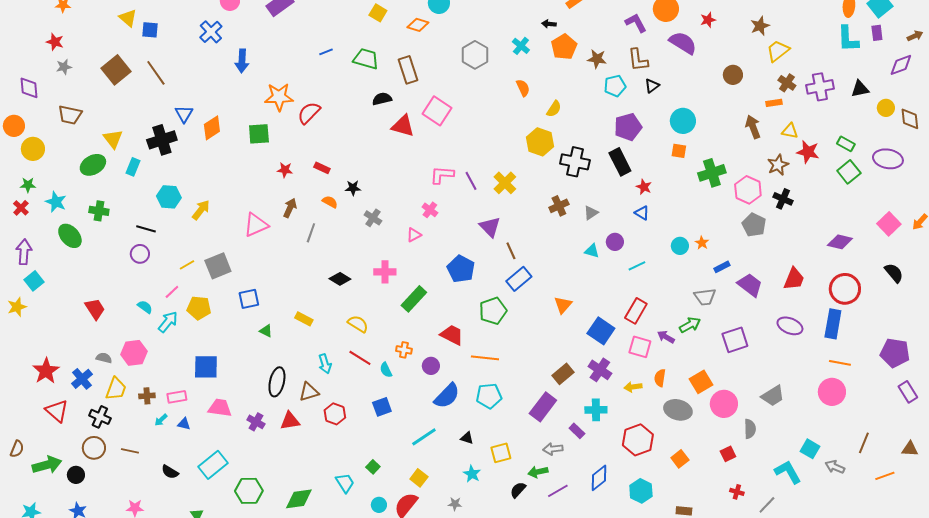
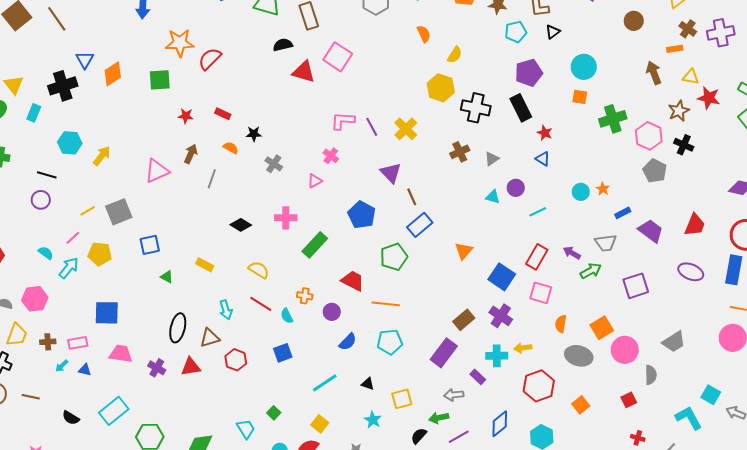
purple arrow: (666, 337) -> (572, 253), moved
yellow arrow: (633, 387) -> (523, 348), moved
blue semicircle: (447, 396) -> (348, 342), size x0.7

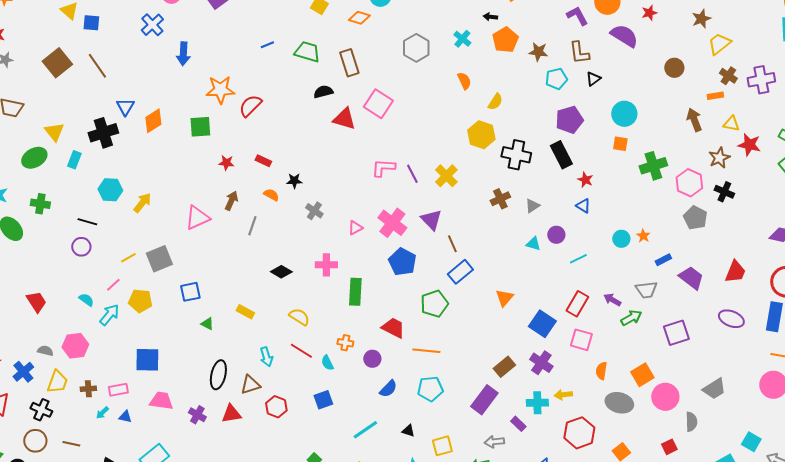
pink cross: (331, 156) -> (392, 223), moved, size x1.8
green rectangle: (315, 245) -> (355, 292), turned -40

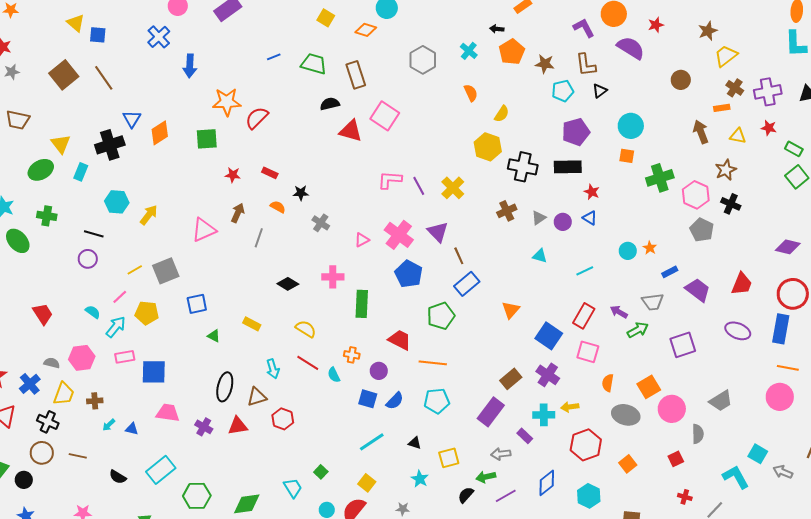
red star: (749, 145) -> (769, 128), moved, size x0.7
black rectangle: (561, 155) -> (568, 167), turned -64
purple circle: (556, 235) -> (563, 222), moved
pink rectangle: (118, 390) -> (125, 357), moved
blue square: (323, 400) -> (368, 399), moved, turned 36

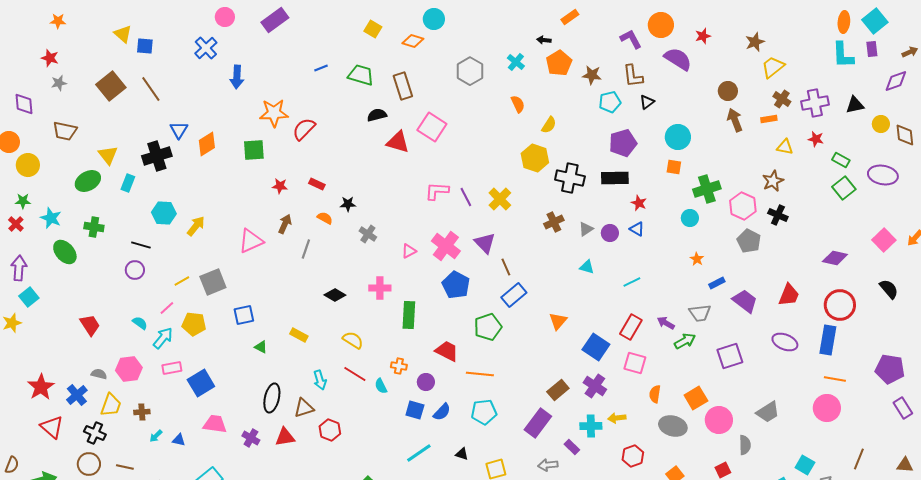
brown arrow: (701, 132) -> (735, 120), moved
cyan circle: (628, 251) -> (690, 218), moved
blue square: (154, 372) -> (201, 383), turned -32
red hexagon: (586, 445) -> (633, 456), size x0.7

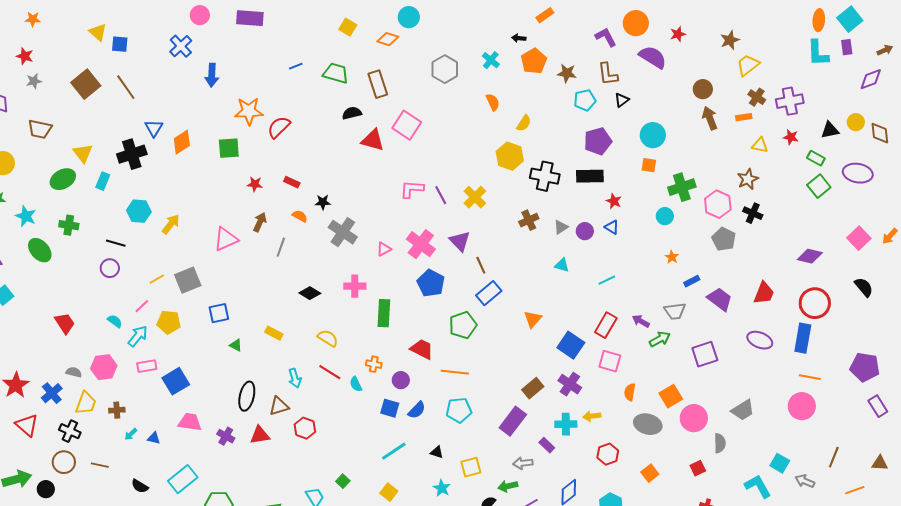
purple rectangle: (275, 20) -> (250, 18), turned 40
black triangle: (855, 105) -> (830, 130), moved
gray cross: (368, 234) -> (343, 232), size x1.6

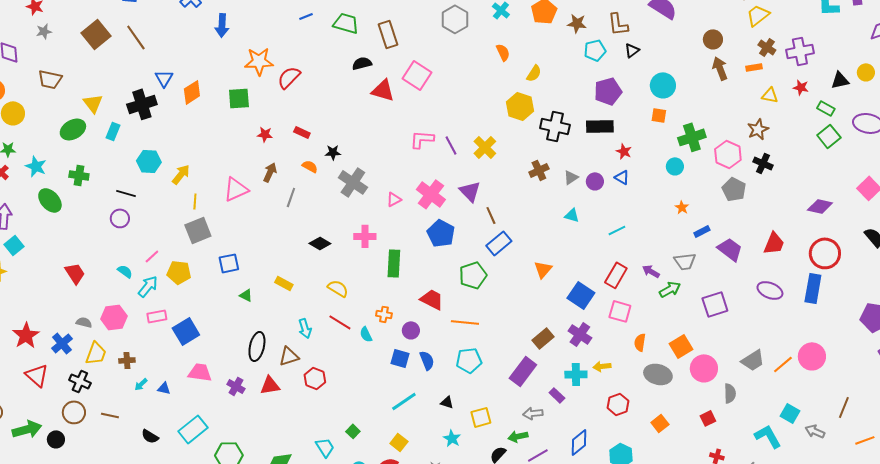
yellow line: (157, 279) -> (195, 201), moved, turned -56
orange line: (810, 377) -> (783, 364), moved, turned -50
blue semicircle: (417, 410) -> (427, 360), turned -66

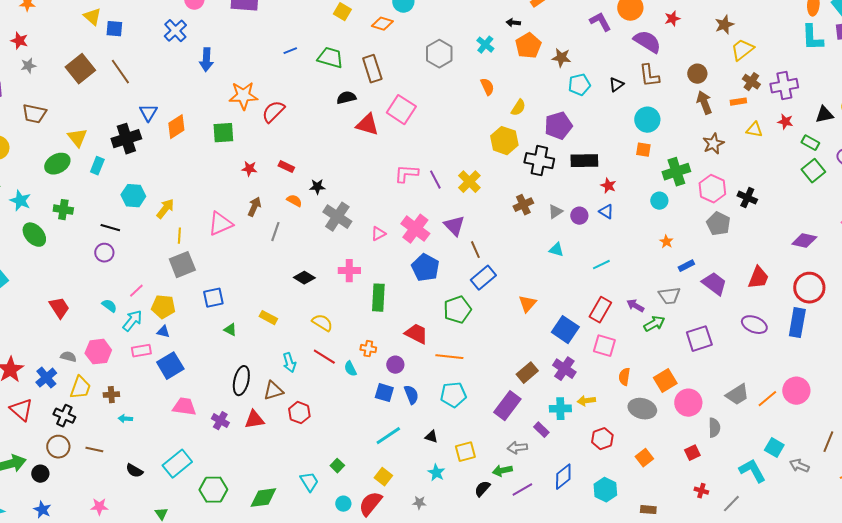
brown L-shape: (618, 24) -> (649, 76), moved
purple pentagon: (608, 91) -> (558, 126), moved
brown star: (758, 129) -> (713, 144), moved
cyan arrow: (141, 384) -> (125, 419), turned 48
blue triangle: (164, 388) -> (163, 332), moved

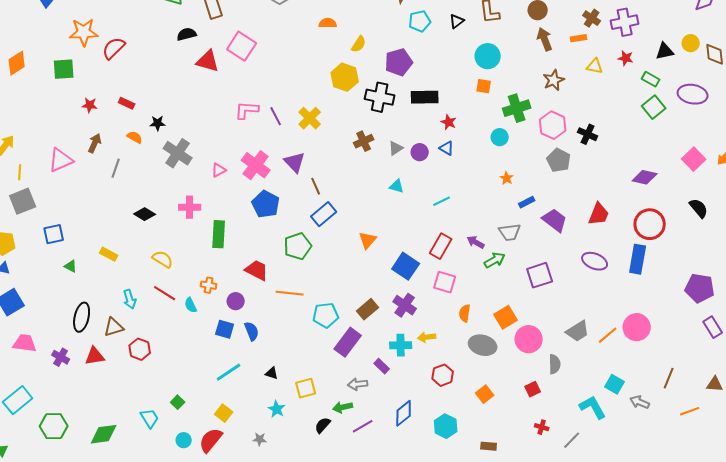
orange semicircle: (487, 87) -> (328, 23), turned -66
cyan pentagon: (453, 395) -> (326, 315), moved

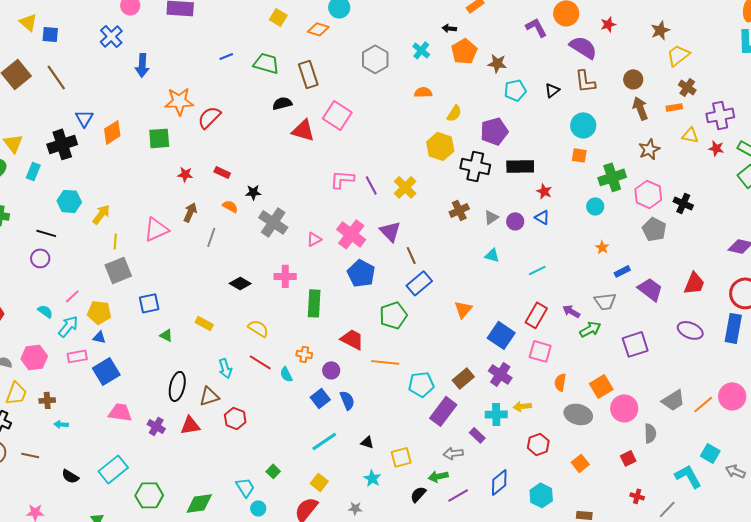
purple cross: (625, 22) -> (720, 115), moved
red star: (626, 58) -> (716, 148), moved
blue square: (225, 329) -> (320, 398), turned 36
cyan circle: (184, 440) -> (258, 508), moved

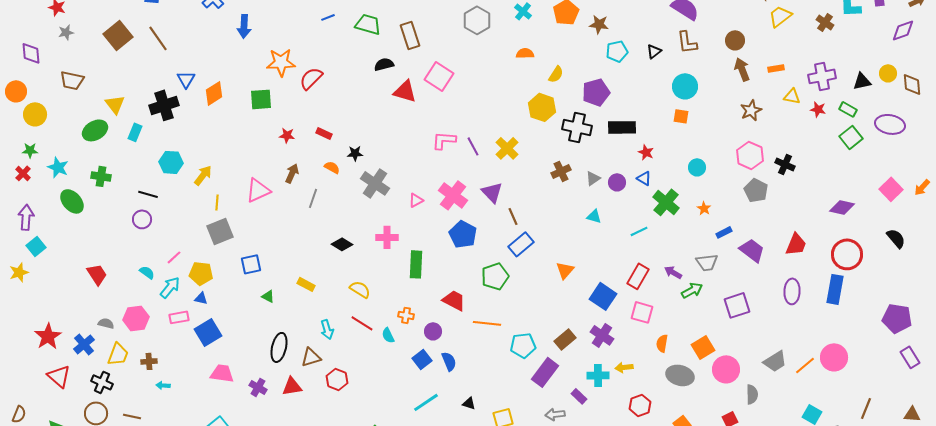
brown cross: (687, 87) -> (825, 22), moved
green cross: (612, 177) -> (666, 202), moved, turned -32
purple ellipse: (690, 330) -> (792, 291), turned 70

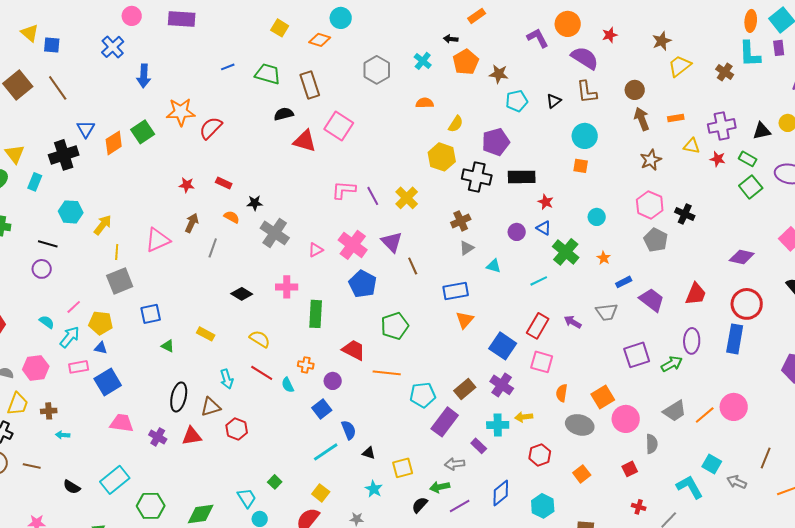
green square: (261, 99) -> (143, 132), moved, turned -30
gray triangle: (593, 178) -> (467, 248), moved
blue rectangle: (521, 244) -> (456, 291), moved, turned 30
green arrow: (692, 290) -> (672, 364), moved
blue semicircle: (449, 361) -> (349, 430), moved

